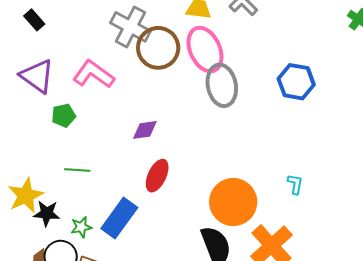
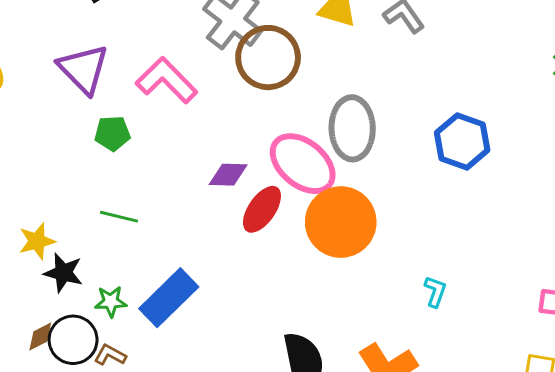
pink ellipse: (205, 50) -> (303, 164), moved, turned -36
red ellipse: (157, 176) -> (262, 209), moved
yellow star: (26, 195) -> (37, 241), size x0.7
orange circle: (233, 202) -> (341, 222), moved

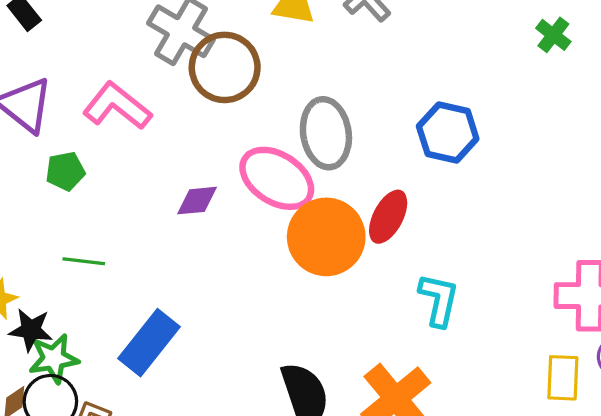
red ellipse: (262, 209) -> (388, 217), moved
cyan L-shape: (435, 291) -> (439, 300), size x1.6
green star: (111, 301) -> (54, 358), moved, size x1.4

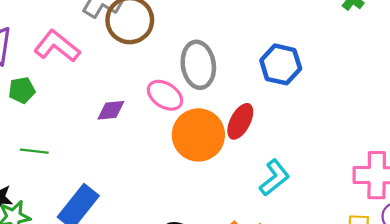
pink ellipse: (277, 178) -> (165, 95), size x0.7
cyan L-shape: (439, 300) -> (274, 178), turned 39

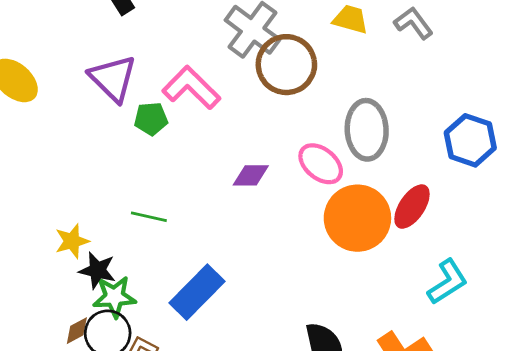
green pentagon: (22, 90) -> (151, 119), moved

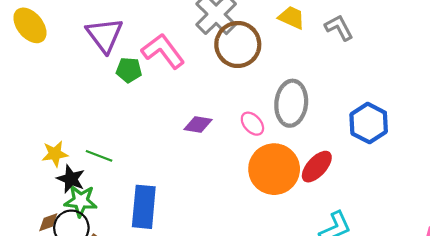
pink ellipse: (321, 164) -> (252, 124), size x0.7
green line: (149, 217) -> (99, 156), moved
blue rectangle: (197, 292) -> (144, 207), turned -48

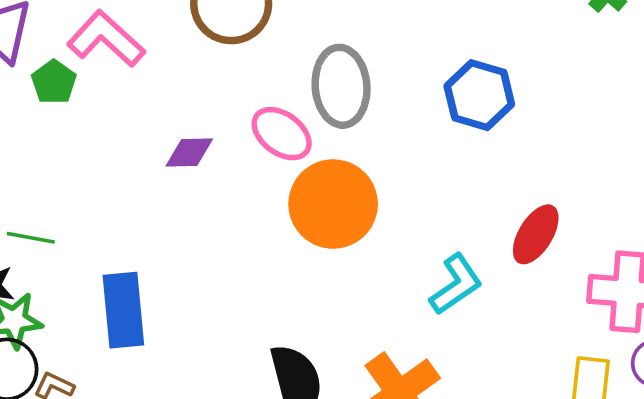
green pentagon: (129, 70) -> (54, 82), turned -30
pink ellipse: (252, 124) -> (282, 134), size x1.4
red ellipse: (317, 167) -> (536, 234), moved

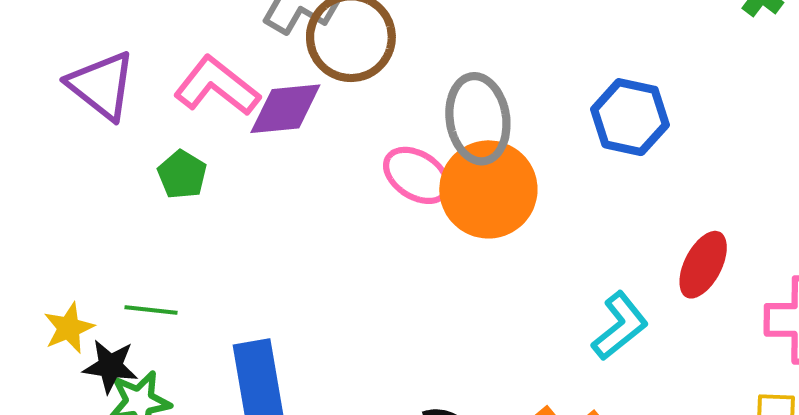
green pentagon: (54, 82) -> (182, 175), moved
purple diamond: (189, 153) -> (285, 109), moved, size x1.4
orange circle: (333, 204) -> (488, 189), moved

